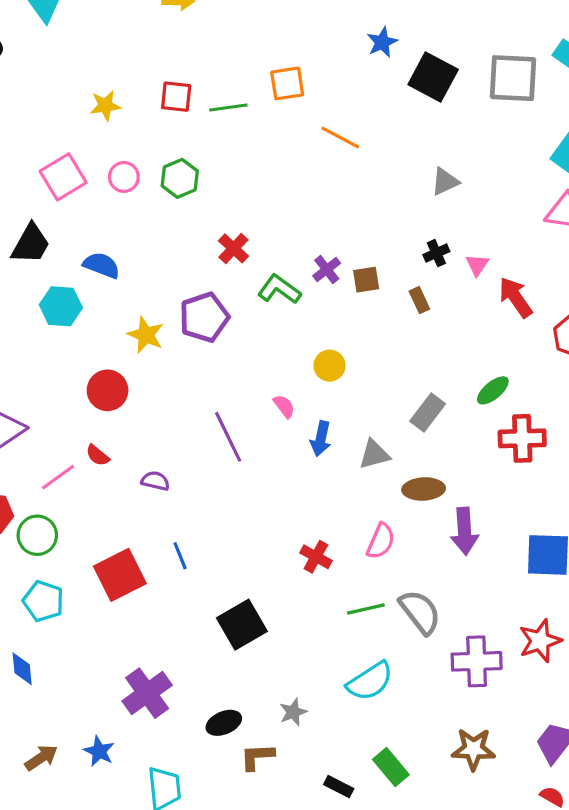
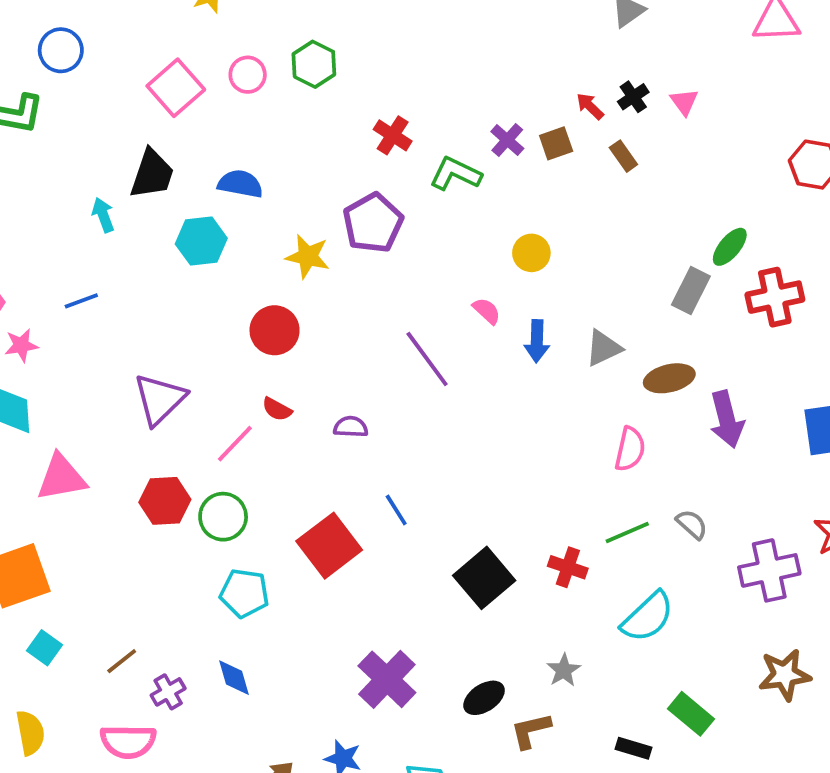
red arrow: (515, 297) -> (590, 106), moved, size x0.6
gray rectangle: (428, 412) -> (691, 290), moved
red cross: (316, 557) -> (568, 567), moved
gray semicircle: (420, 612) -> (692, 524), size x0.6

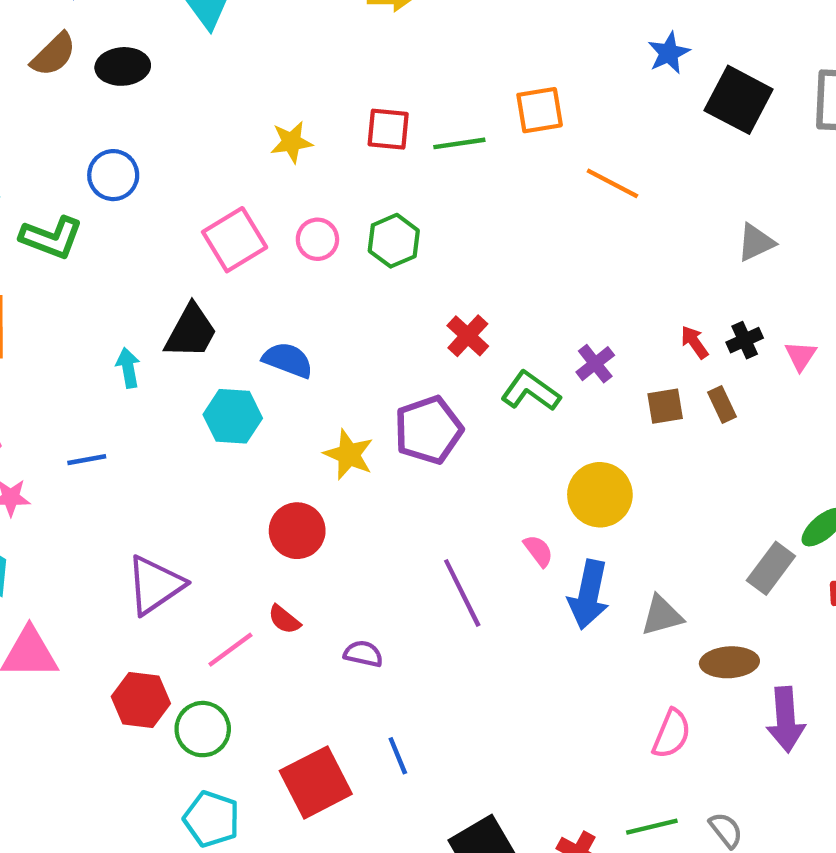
brown square: (556, 143) -> (665, 406), moved
yellow circle: (531, 253) -> (600, 495), size x1.5
blue arrow: (537, 341) -> (589, 595), size x1.4

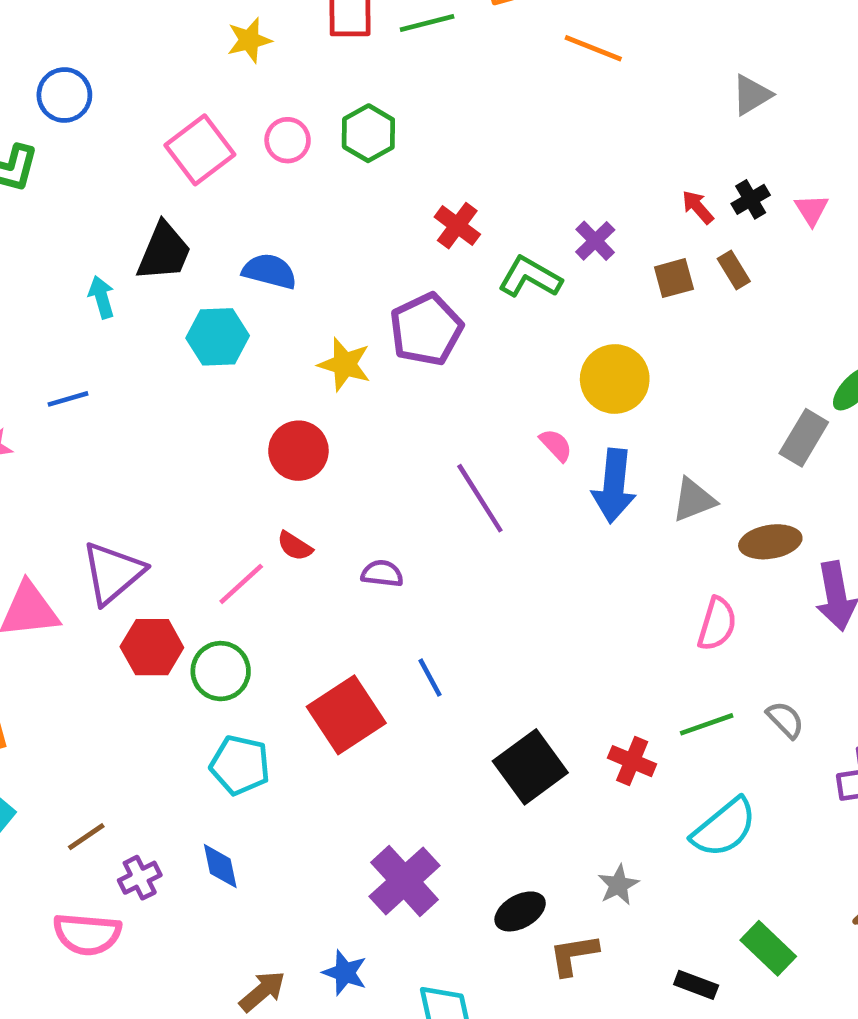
purple triangle: (155, 585) -> (113, 573), moved

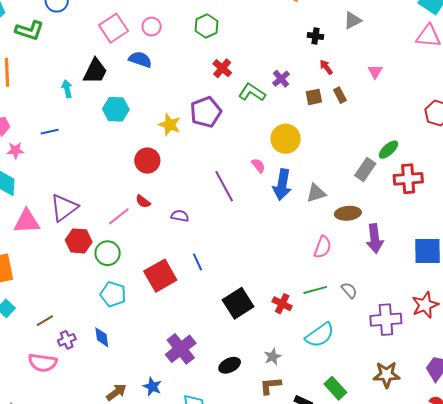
green hexagon: (368, 133) -> (207, 26), moved
black cross: (751, 199) -> (315, 36), moved, turned 35
blue semicircle: (270, 271) -> (140, 59), moved
brown L-shape: (574, 955) -> (270, 386), moved

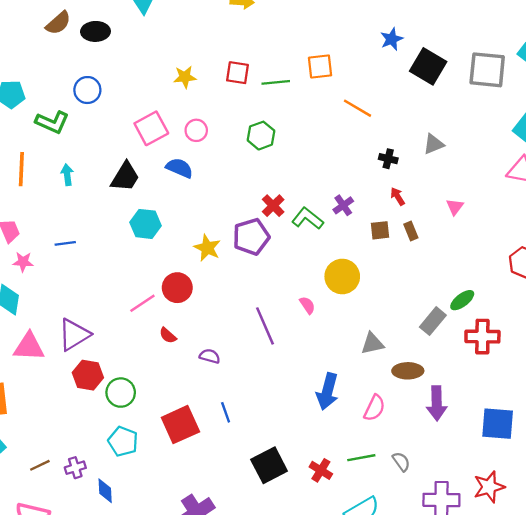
red cross: (222, 68) -> (273, 206), moved
cyan arrow: (67, 89) -> (67, 175), moved
blue arrow: (282, 185) -> (327, 391), moved
pink line: (119, 216) -> (142, 303), moved
purple cross: (67, 340) -> (75, 468), moved

